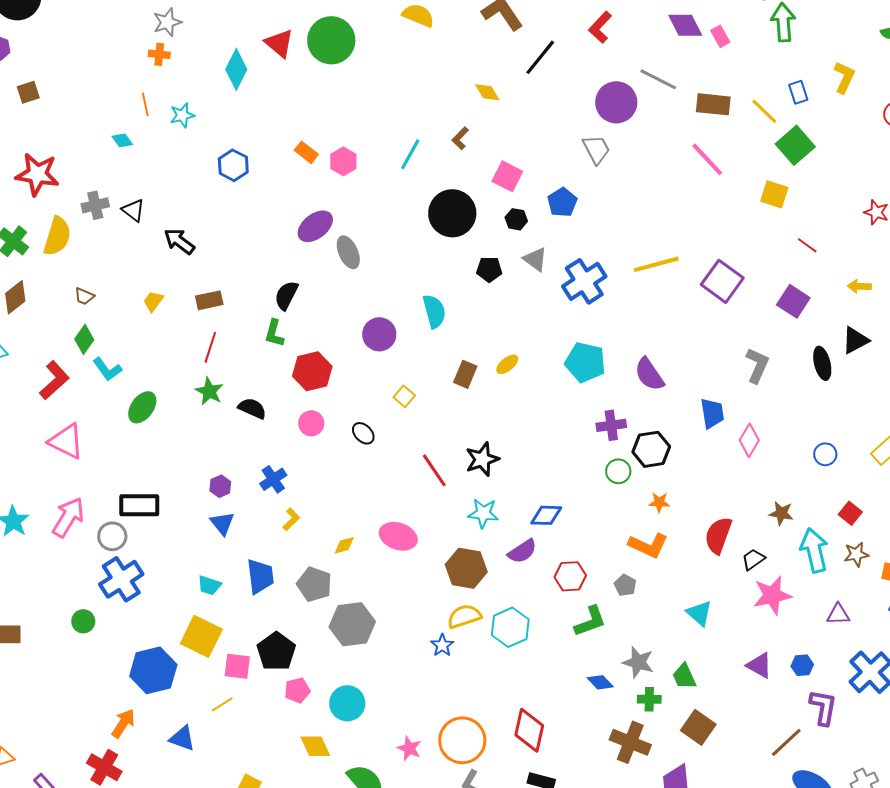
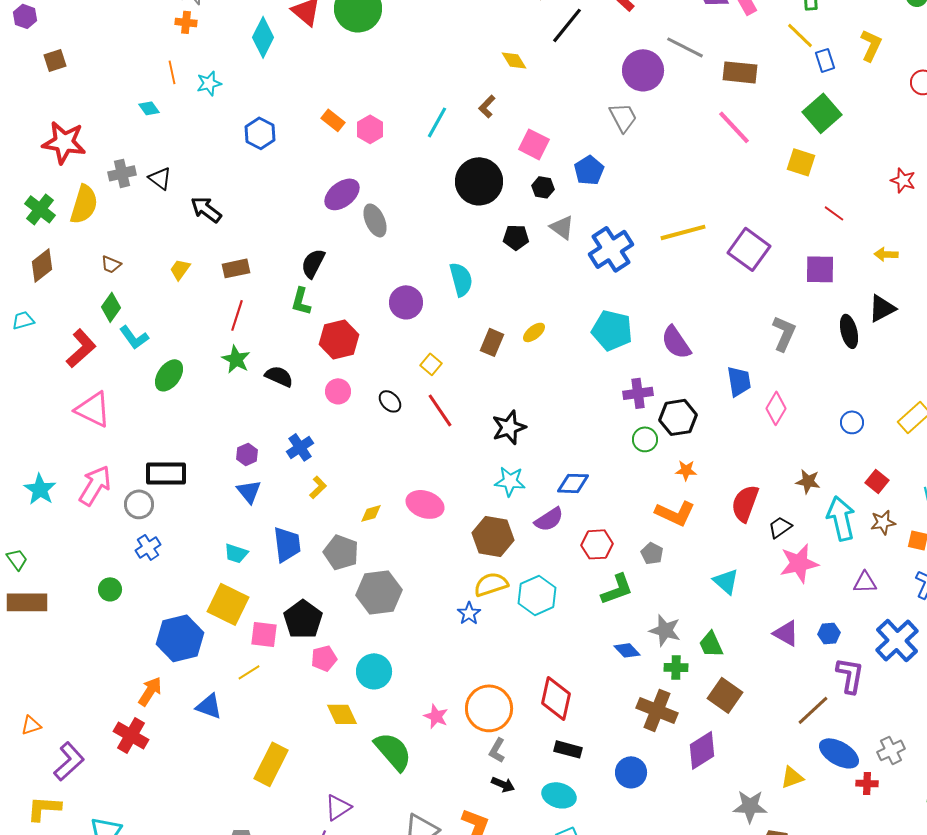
yellow line: (764, 111) -> (800, 35), moved
purple square: (793, 301) -> (820, 269), turned -32
red line: (434, 470) -> (440, 410), moved
blue cross: (121, 579) -> (148, 547), size x0.6

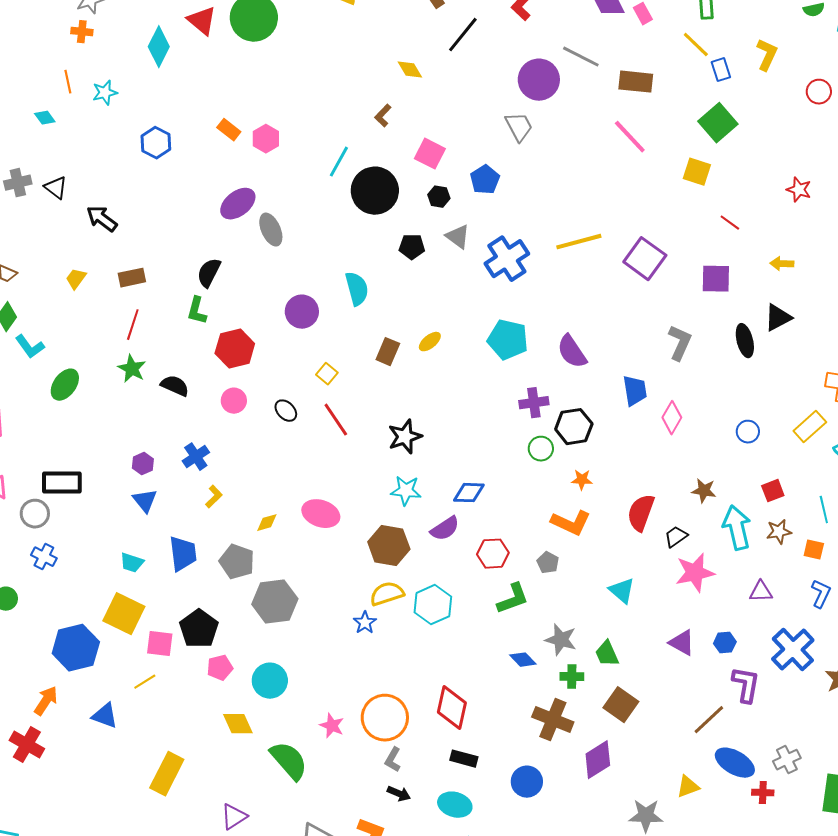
cyan line: (437, 122) -> (339, 162), moved
red square: (877, 481) -> (773, 491), turned 30
blue cross: (148, 547) -> (44, 557), turned -30

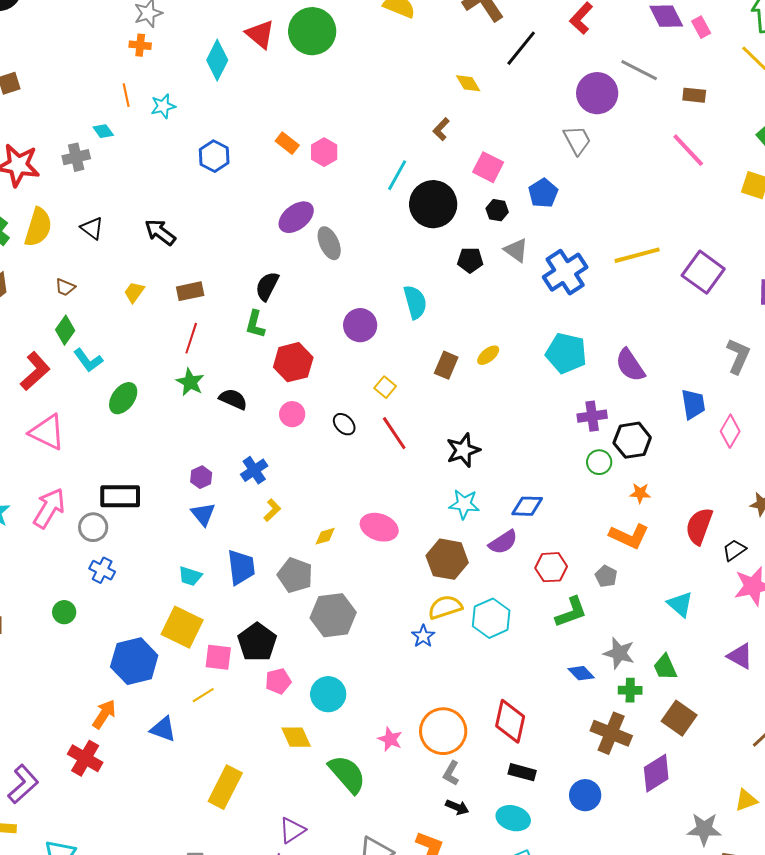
brown rectangle: (636, 82) -> (694, 95), size x0.7
gray cross: (18, 183) -> (76, 157), moved
black triangle: (56, 188) -> (92, 228), moved

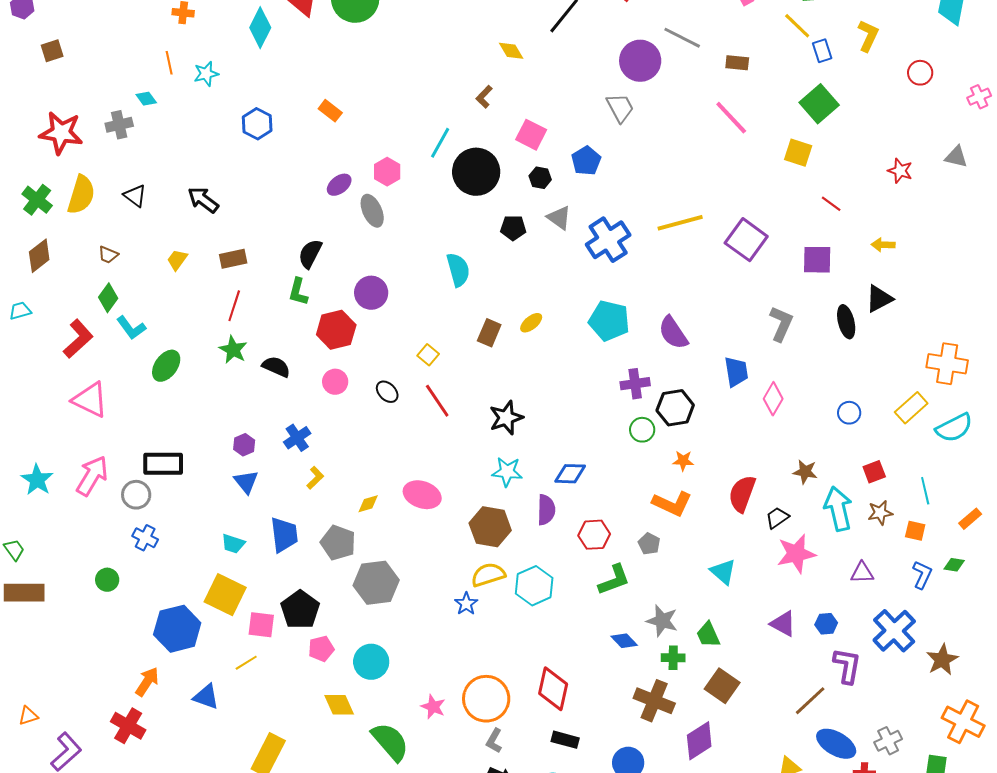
pink hexagon: (324, 152) -> (387, 172), moved
purple ellipse: (296, 217) -> (339, 185), size x0.7
purple circle: (360, 325) -> (371, 293), moved
purple semicircle: (503, 542) -> (546, 510), turned -56

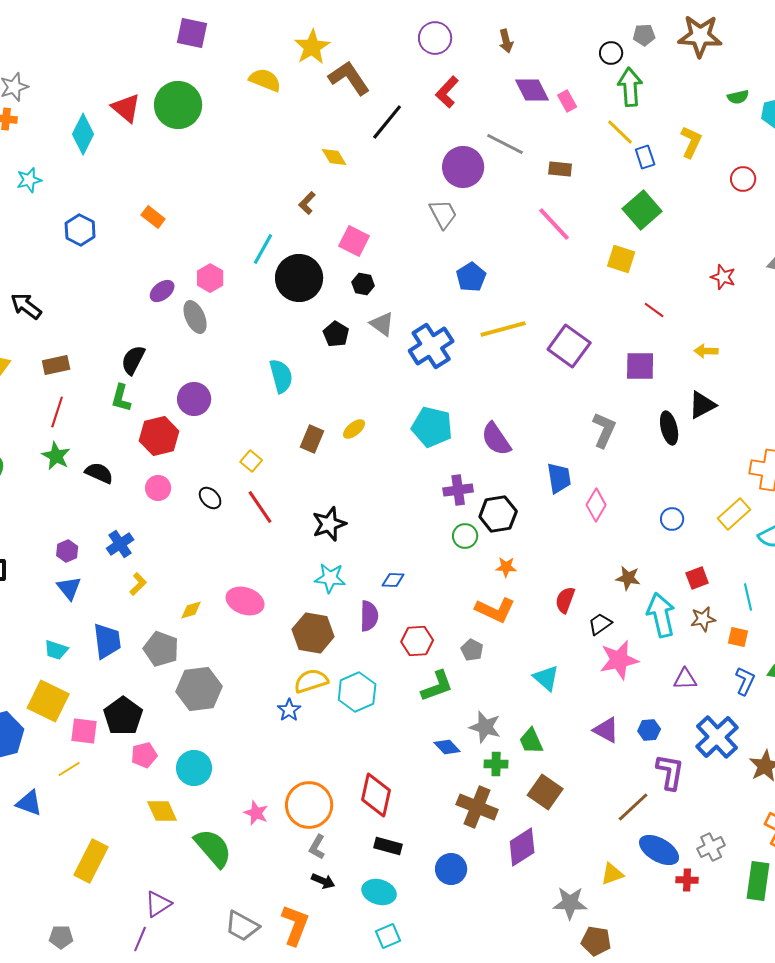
blue pentagon: (586, 161) -> (471, 277), moved
black pentagon: (513, 228) -> (336, 334), turned 30
blue diamond: (570, 474) -> (393, 580), size x0.7
red semicircle: (742, 494) -> (565, 600), size x0.7

